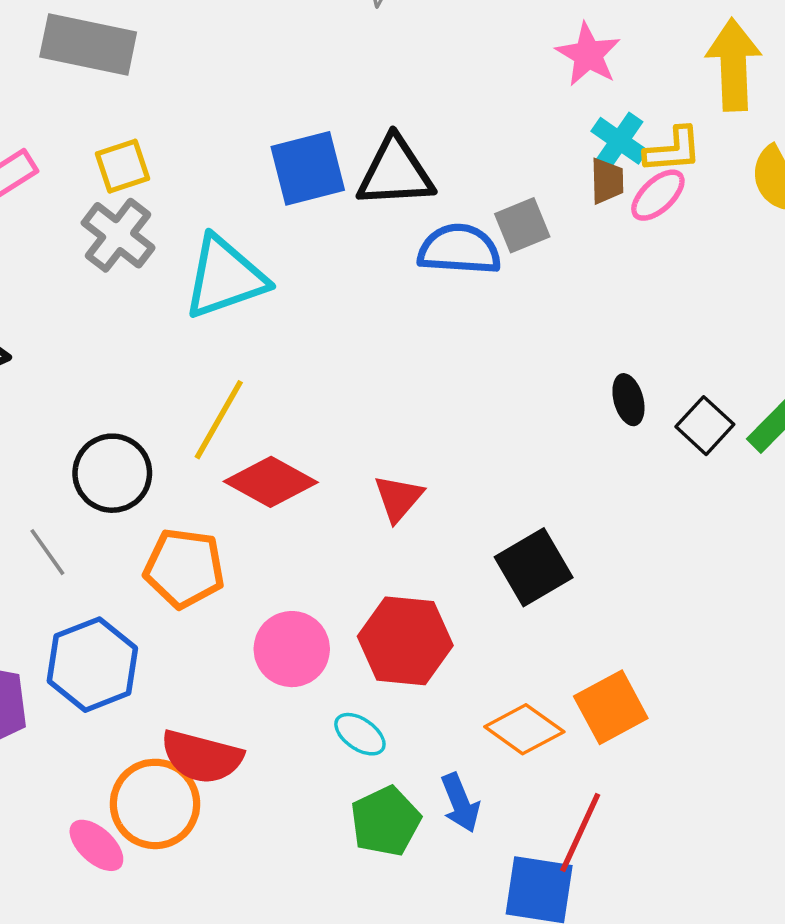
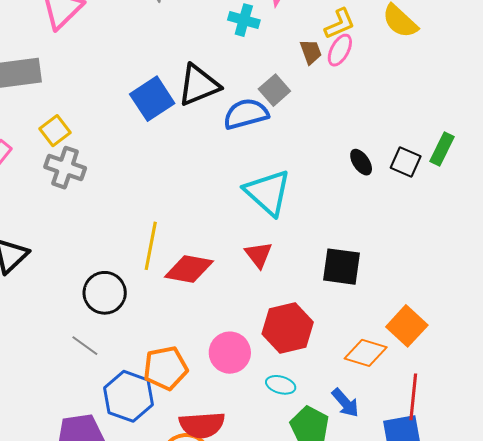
cyan cross: (619, 141) -> (244, 20), moved
cyan triangle: (225, 277) -> (268, 192), moved, turned -40
black square: (534, 567) -> (342, 267), turned -33
orange pentagon: (184, 568) -> (165, 368), moved

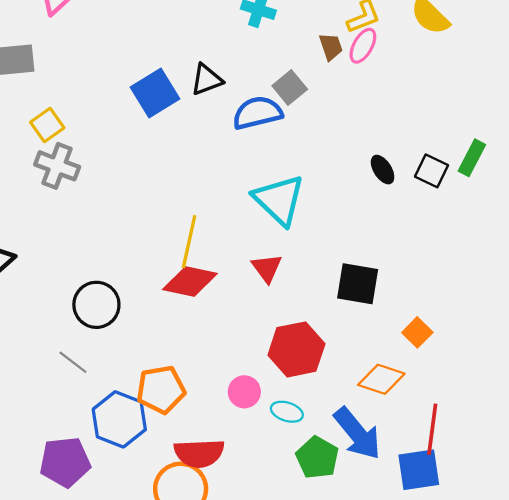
black triangle: (199, 85) -> (207, 80), size x0.7
yellow line: (151, 246) -> (189, 242), moved
orange square: (407, 326) -> (417, 332), moved, size x0.7
pink circle: (230, 353) -> (244, 392), moved, size x0.7
blue arrow: (345, 403) -> (357, 434), size x1.6

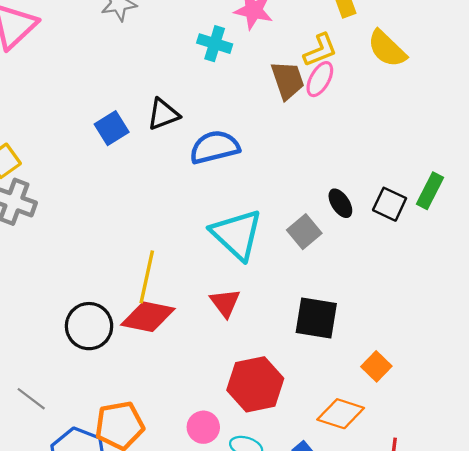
brown trapezoid: (331, 47) -> (288, 80), size x1.4
gray square: (290, 88) -> (304, 232), moved
blue square: (155, 93) -> (112, 128), size x0.7
black circle: (96, 305) -> (89, 326), moved

